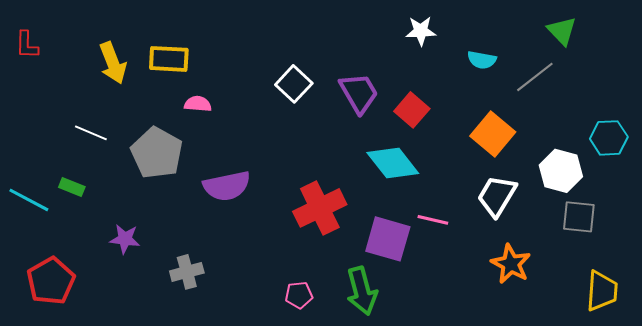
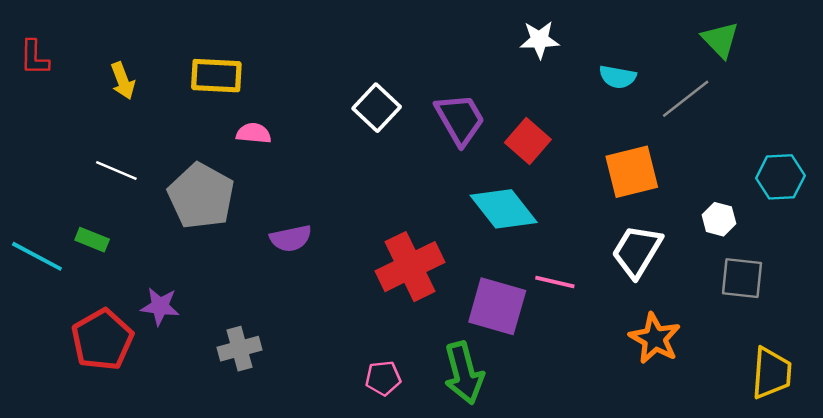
yellow arrow: (113, 63) -> (123, 81), moved, size x0.7
orange square: (493, 134) -> (632, 172), turned 36
white hexagon: (561, 171) -> (719, 219), size x0.6
purple semicircle: (227, 186) -> (291, 238), size x0.7
red pentagon: (51, 281) -> (102, 340), moved

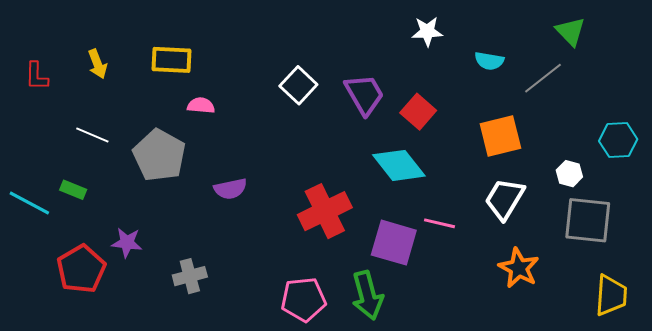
red L-shape: (34, 58) -> (37, 76), moved
gray square: (742, 278) -> (588, 220), size x1.4
pink pentagon: (383, 378) -> (303, 299), size x1.6

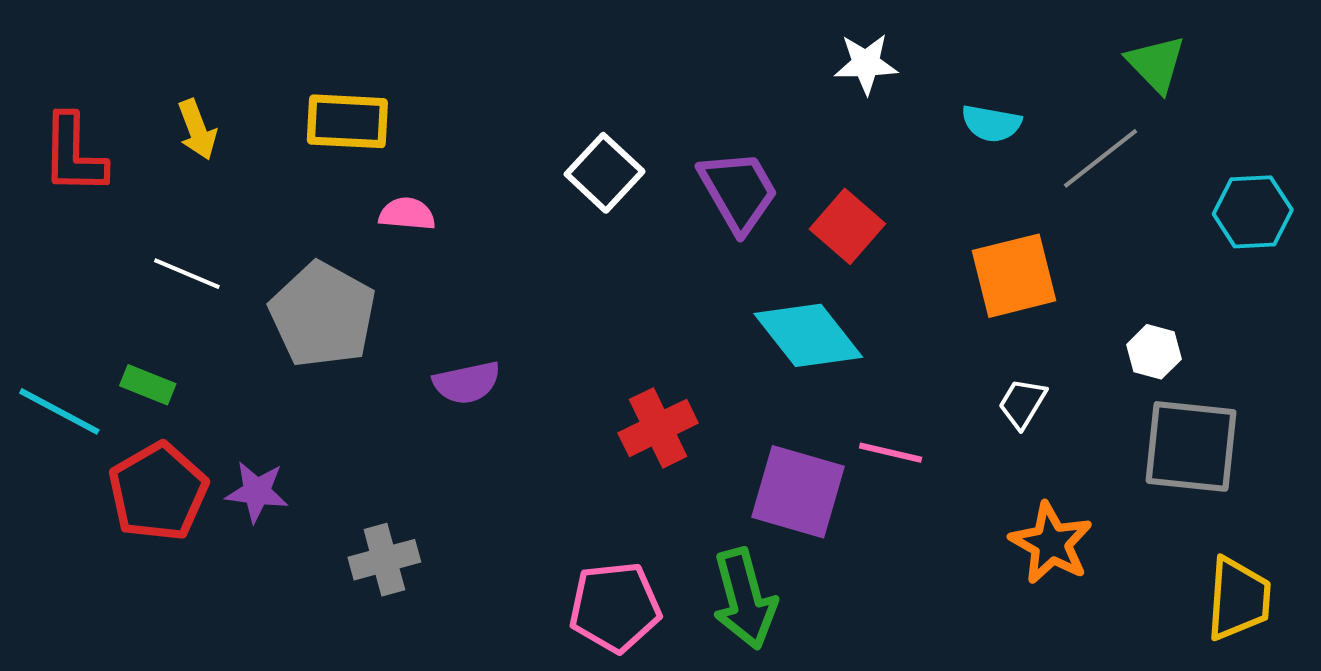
red L-shape: (37, 76) -> (74, 154), size x1.4
cyan hexagon: (618, 140) -> (1253, 212), moved
white trapezoid: (504, 199) -> (1022, 403), size x0.6
red cross: (325, 211) -> (658, 428), size x0.7
red pentagon: (81, 269) -> (158, 492), moved

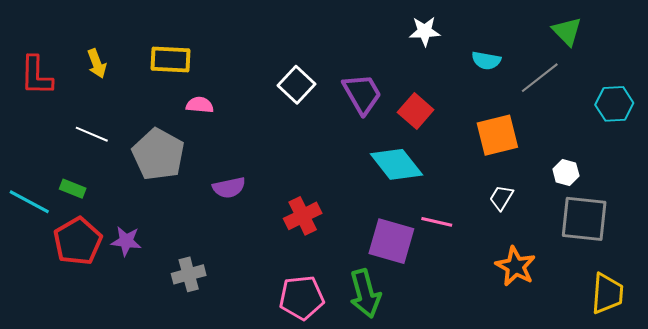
red cross: (658, 428) -> (303, 216), moved

